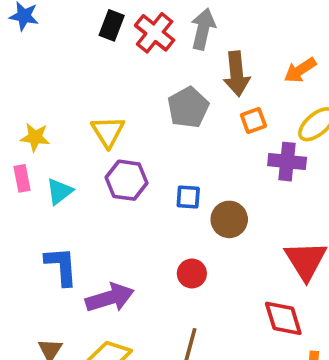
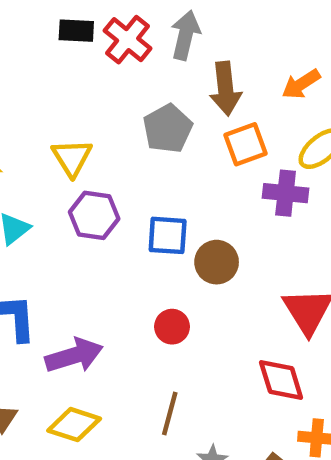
black rectangle: (112, 25) -> (76, 31), turned 72
orange square: (253, 120) -> (245, 144), size x1.4
blue square: (188, 197) -> (168, 235), size x1.4

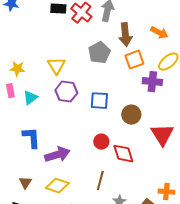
orange arrow: (301, 84) -> (159, 33), turned -120
brown circle: (217, 262) -> (131, 115), moved
red diamond: (281, 380) -> (123, 154), moved

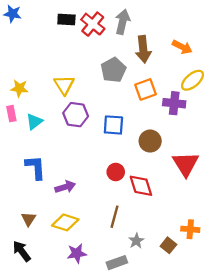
orange square: (134, 60) -> (146, 89), moved
purple arrow: (57, 155) -> (65, 187), size x0.7

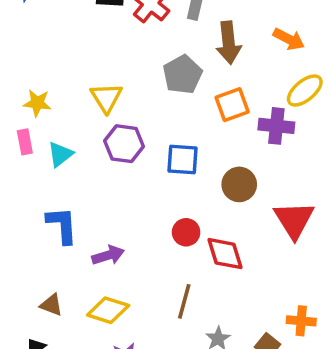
brown triangle: (29, 219) -> (51, 305), turned -42

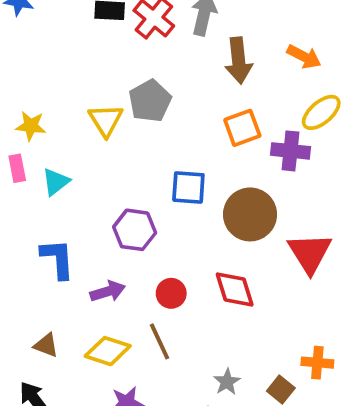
gray pentagon: (183, 75) -> (150, 101), moved
purple hexagon: (124, 144) -> (135, 230), moved
brown circle: (239, 184) -> (250, 214), size x1.4
red circle: (186, 232) -> (171, 293), moved
brown line: (184, 301) -> (160, 341), moved, turned -40

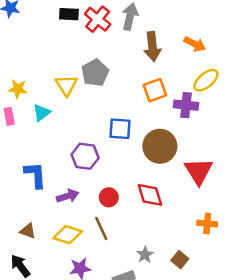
cyan triangle: (56, 182) -> (41, 113), moved
orange cross: (317, 363) -> (207, 223), moved

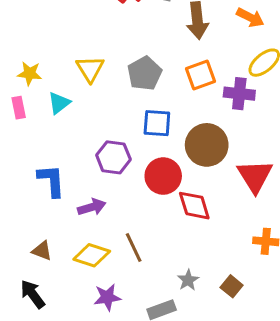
gray pentagon: (95, 73) -> (145, 73), moved
red circle: (109, 197) -> (163, 176), moved, size x1.5

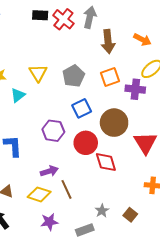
blue square: (157, 123) -> (82, 108), turned -30
purple arrow: (92, 207) -> (49, 171), moved

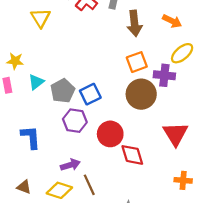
yellow triangle: (38, 73) -> (41, 18), moved
gray pentagon: (74, 76) -> (63, 91), moved
blue square: (82, 108) -> (90, 94), moved
brown circle: (114, 123) -> (141, 94), moved

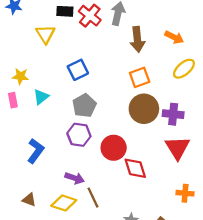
purple cross: (164, 75) -> (173, 114), moved
gray pentagon: (63, 91) -> (84, 106), moved
blue square: (90, 94) -> (78, 70), moved
blue L-shape: (31, 137) -> (36, 151), turned 40
purple arrow: (70, 165) -> (75, 178), turned 36

